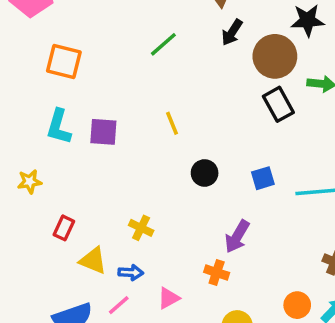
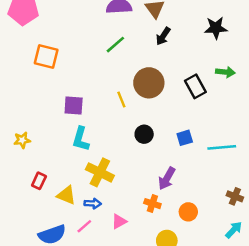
brown circle: (275, 56) -> (149, 83), moved
cyan L-shape: (59, 127) -> (81, 139), moved
red rectangle: (64, 228) -> (39, 181), moved
yellow cross: (141, 228) -> (100, 172), size x1.6
orange circle: (297, 305) -> (188, 212), moved

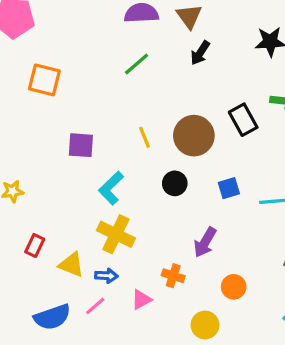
brown circle: (149, 83) -> (194, 136), moved
cyan L-shape: (81, 139) -> (111, 188), moved, turned 30
orange cross: (152, 204) -> (173, 276), moved

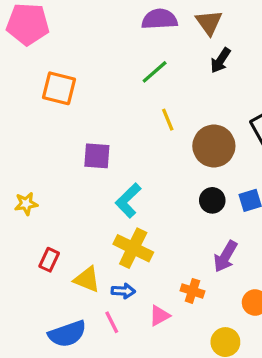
yellow line: (145, 137) -> (168, 120), moved
black circle: (175, 183) -> (212, 200), moved
pink line: (95, 306) -> (112, 322), turned -75

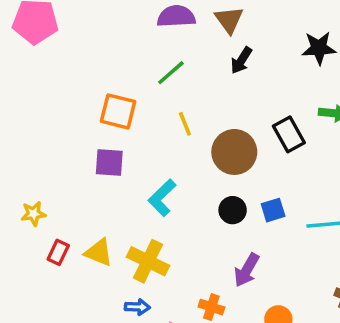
orange square: (59, 88) -> (118, 111), moved
cyan L-shape: (128, 200) -> (162, 198), moved
red rectangle: (49, 260) -> (58, 252), moved
yellow triangle: (87, 279) -> (99, 252), moved

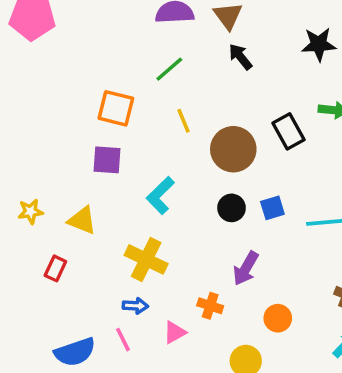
black arrow: (241, 60) -> (240, 57), turned 108
red rectangle: (58, 252) -> (55, 268), moved
yellow triangle: (99, 252) -> (82, 220), moved

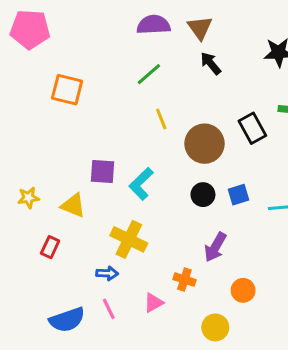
orange square: (116, 108) -> (67, 90), moved
purple square: (107, 160) -> (103, 171), moved
blue arrow: (135, 306) -> (107, 273), moved

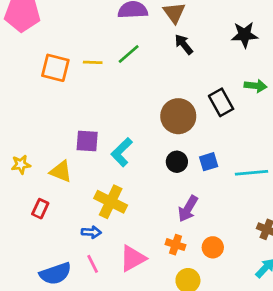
yellow line: (161, 119) -> (93, 62), moved, turned -66
orange cross: (184, 280) -> (176, 245), moved
pink triangle: (154, 303) -> (133, 258), size x1.5

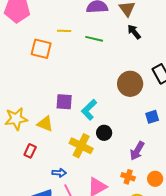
green line: (129, 54) -> (94, 39), turned 54
yellow line: (93, 62) -> (64, 31), moved
black circle: (177, 162) -> (104, 133), moved
yellow star: (21, 164) -> (16, 119), size x1.6
blue arrow: (91, 232) -> (59, 173), moved

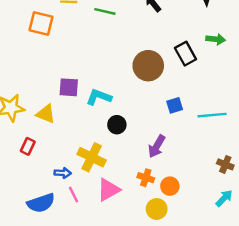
cyan L-shape: (89, 110) -> (99, 97), turned 65
yellow cross: (81, 146) -> (92, 157), moved
orange circle: (155, 179) -> (170, 186), moved

